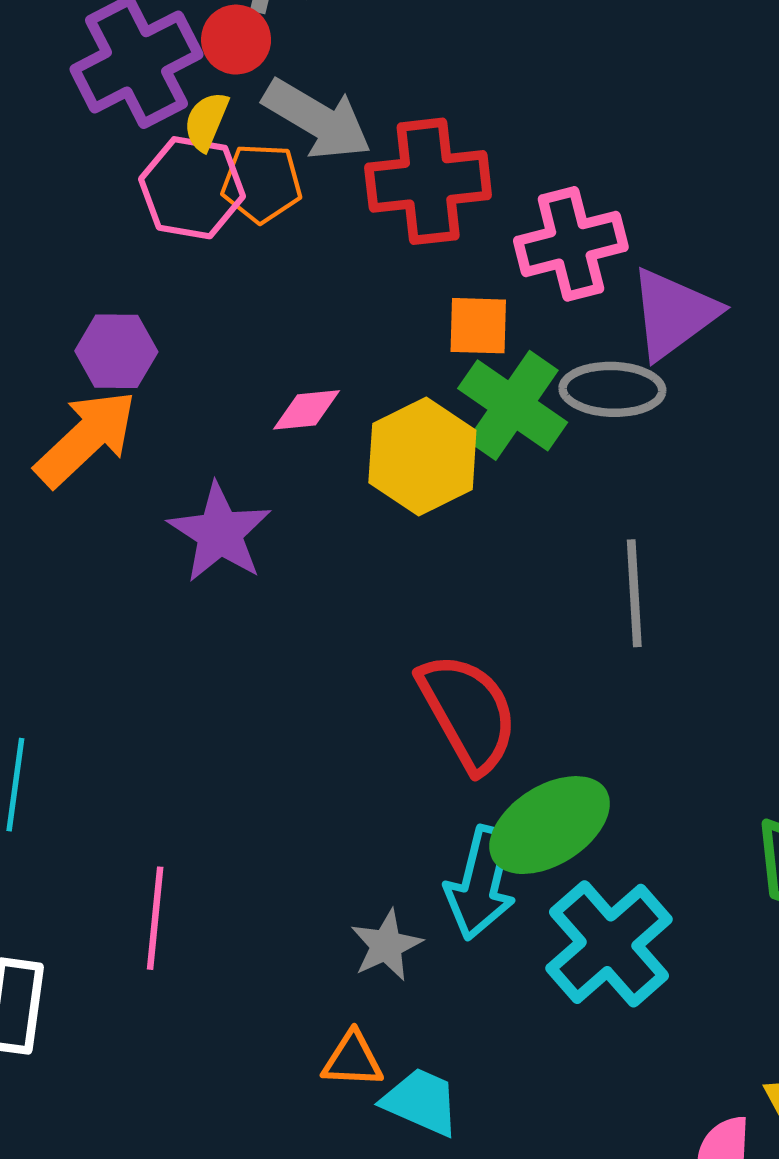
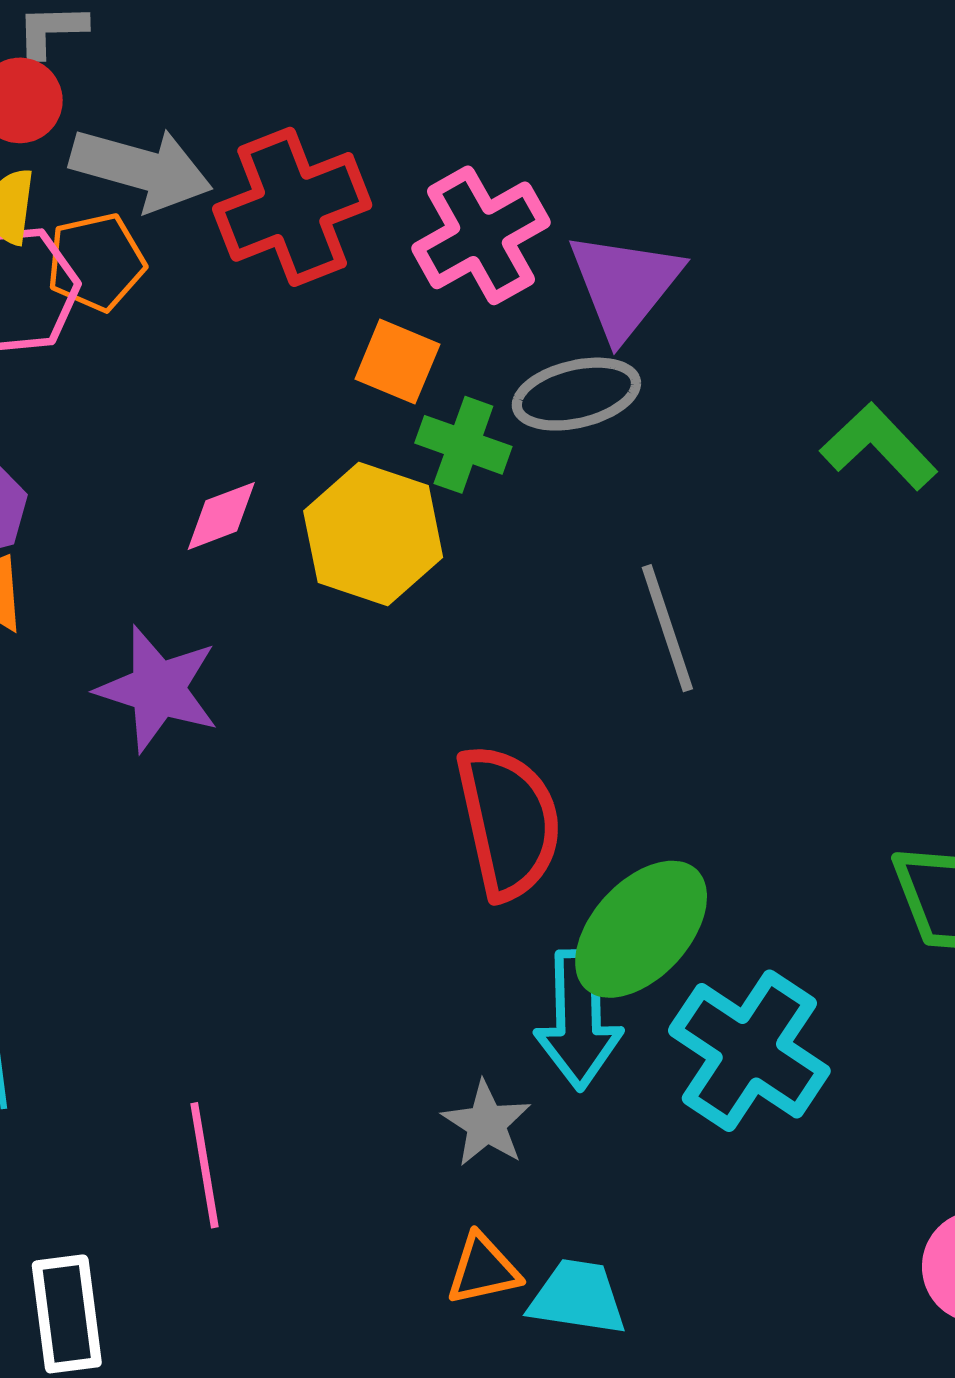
orange square: (478, 326) -> (397, 362), turned 36
green cross: (513, 405) -> (463, 445), size x0.7
red semicircle: (468, 712) -> (509, 822), turned 32

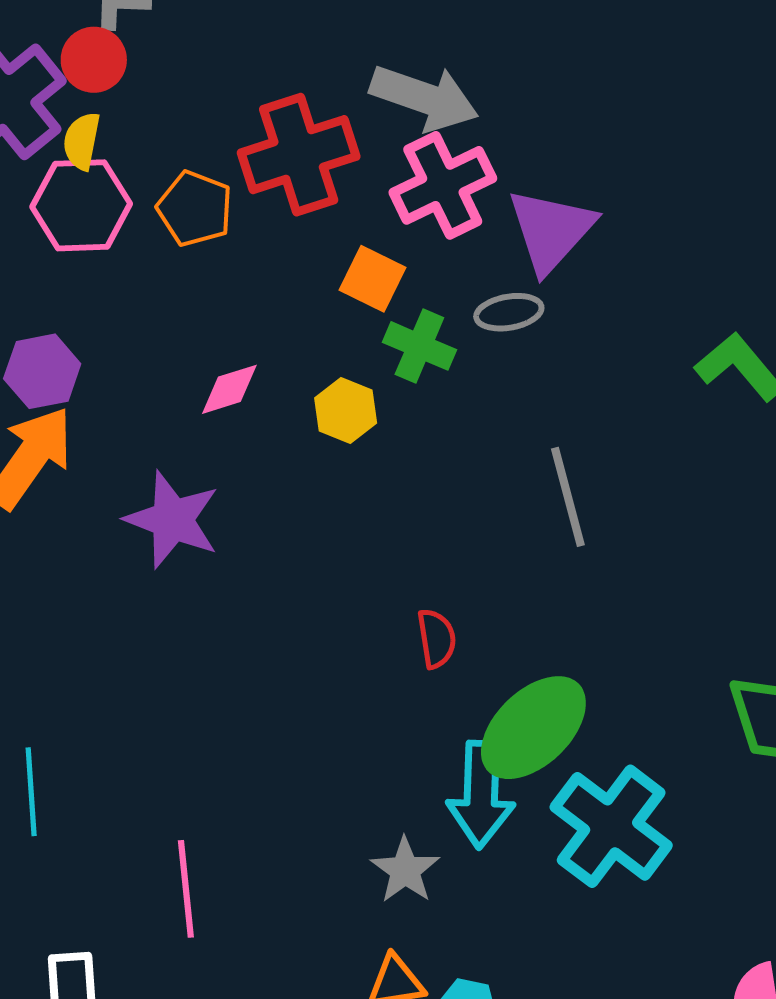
gray arrow: (141, 169) -> (424, 98), moved
orange pentagon: (96, 262) -> (195, 209), moved, turned 30
gray ellipse: (576, 394) -> (509, 312), size x0.7
yellow hexagon: (373, 534) -> (346, 410), size x0.6
red semicircle: (509, 822) -> (436, 639), size x0.5

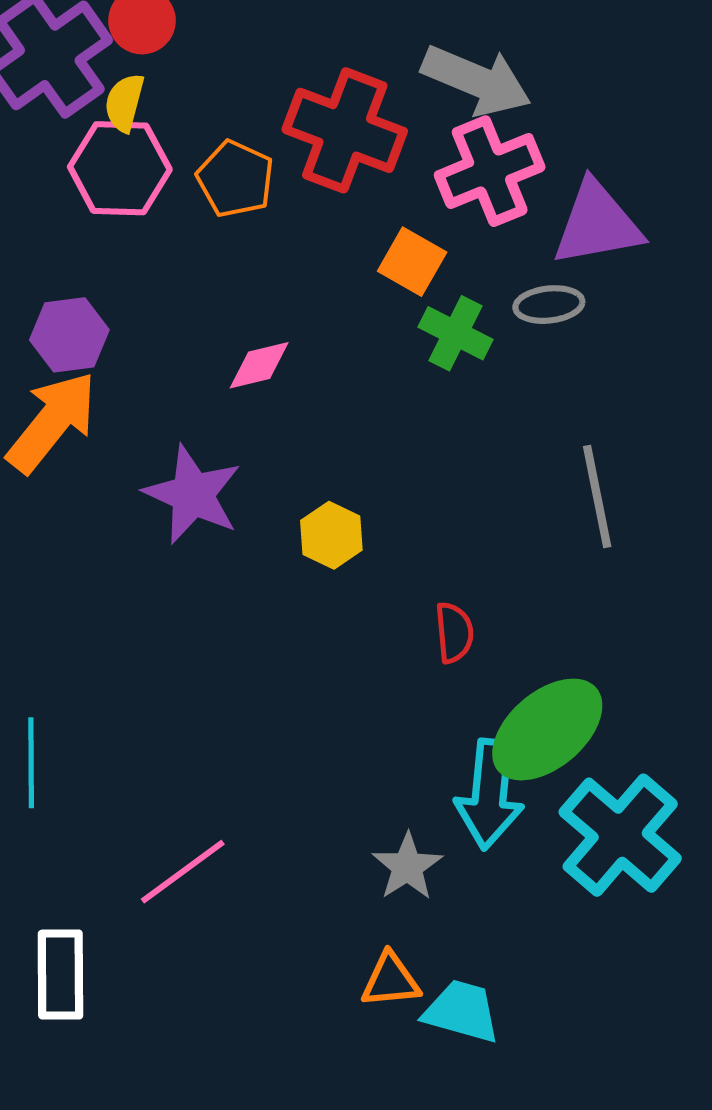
red cross: (299, 155) -> (345, 130), turned 35
purple triangle: (551, 230) -> (597, 224), turned 34
yellow hexagon: (346, 410) -> (331, 535), moved
pink line: (186, 889) -> (183, 872), turned 56

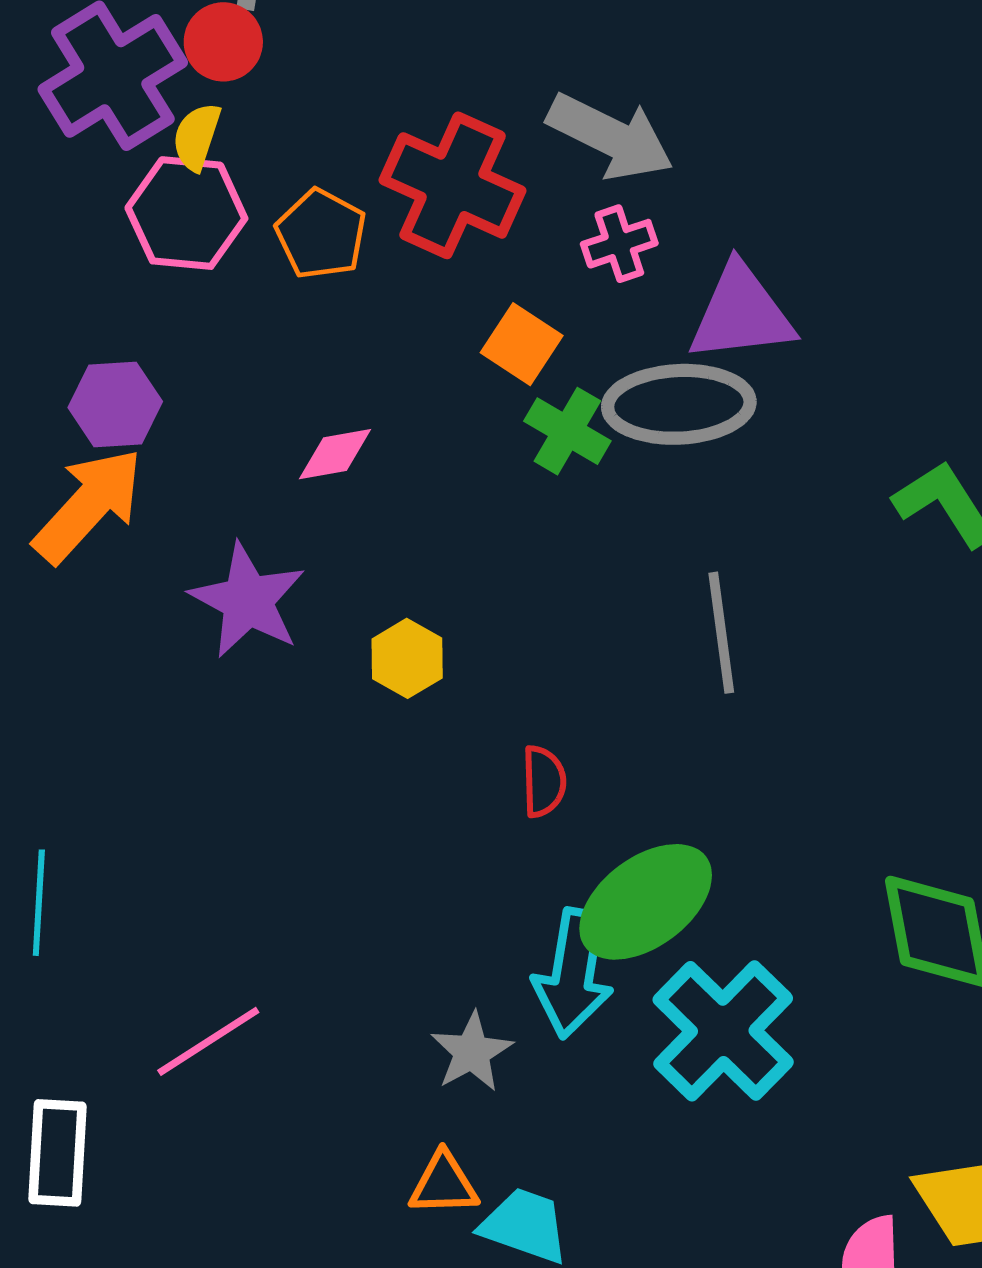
pink cross: (490, 171) -> (619, 244), size x0.6
gray ellipse: (549, 305) -> (679, 404), size x1.8

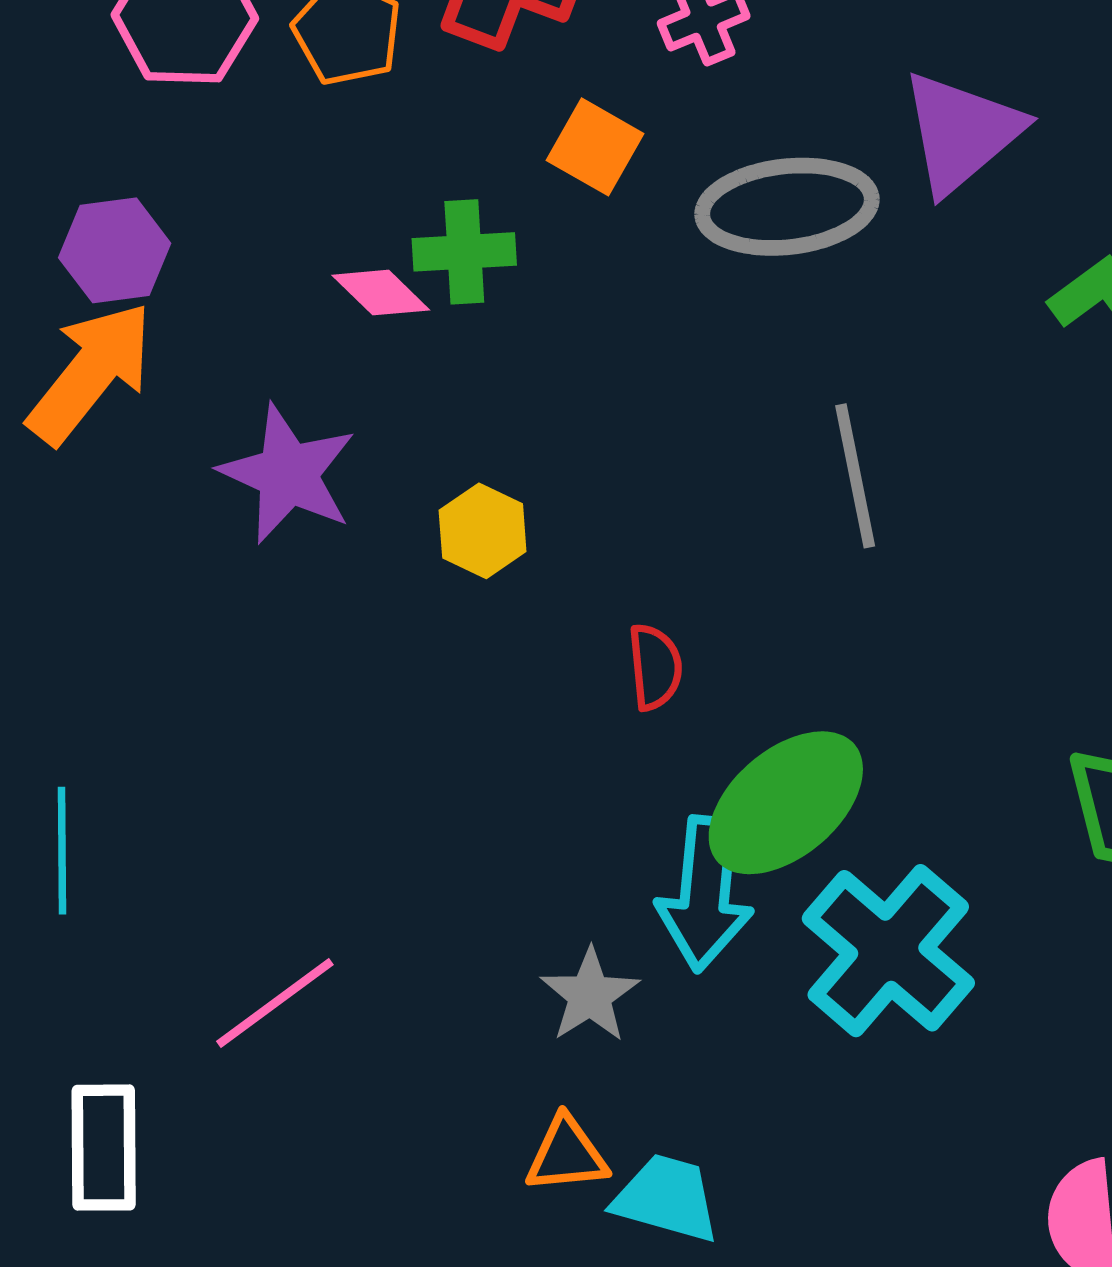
purple triangle: (741, 313) -> (961, 132), moved, turned -30
green cross: (567, 431) -> (464, 252), moved, turned -30
pink diamond: (335, 454) -> (381, 293), turned 58

